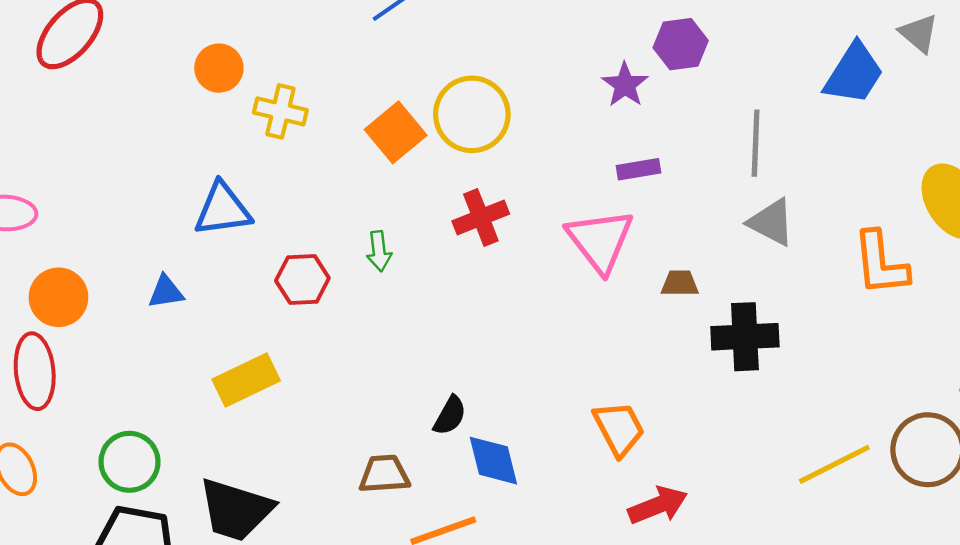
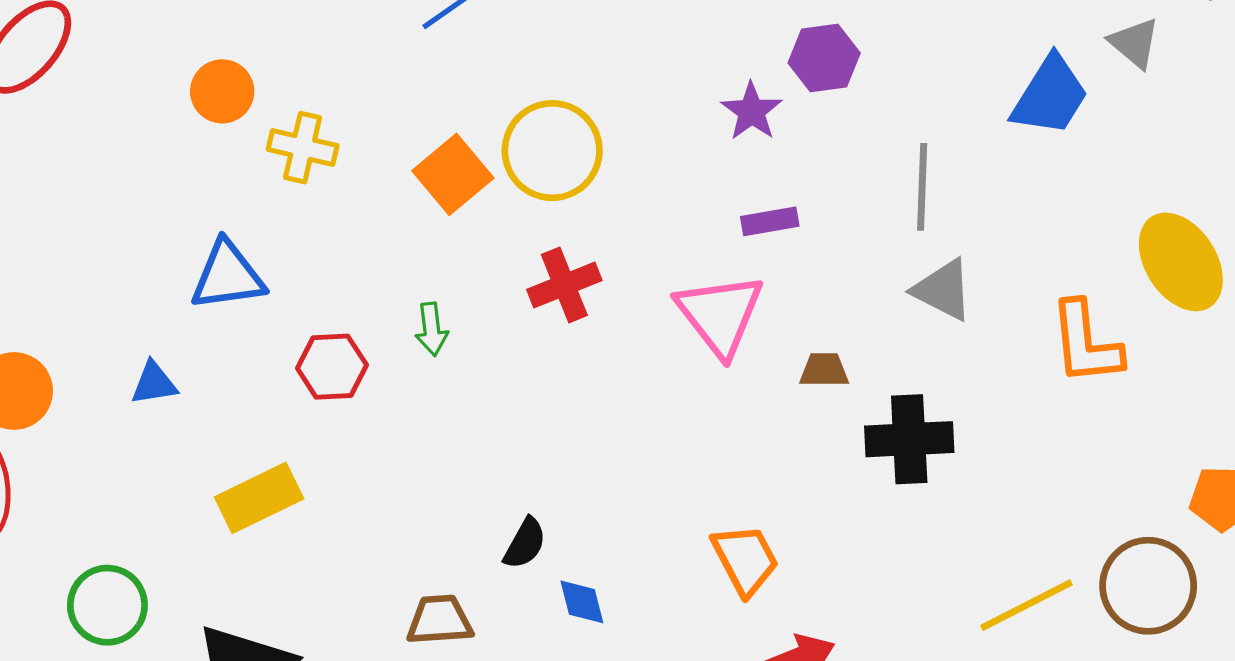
blue diamond: (493, 461) -> (582, 602), size x0.7

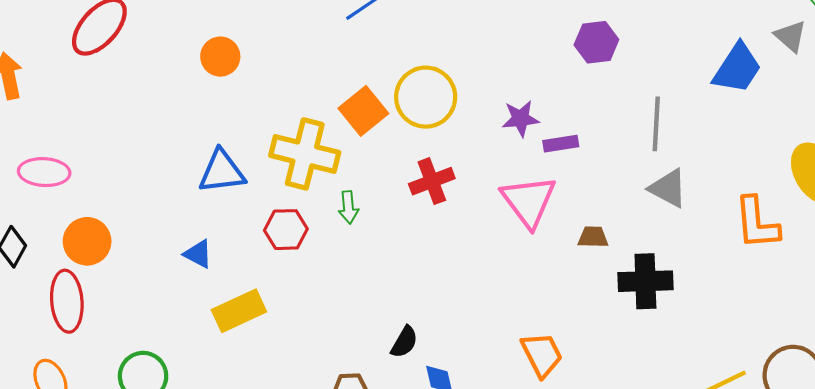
purple star: (752, 111) -> (521, 119), moved, turned 30
yellow cross: (303, 148) -> (305, 154), moved, size x1.6
blue triangle: (154, 383) -> (198, 254), moved, turned 36

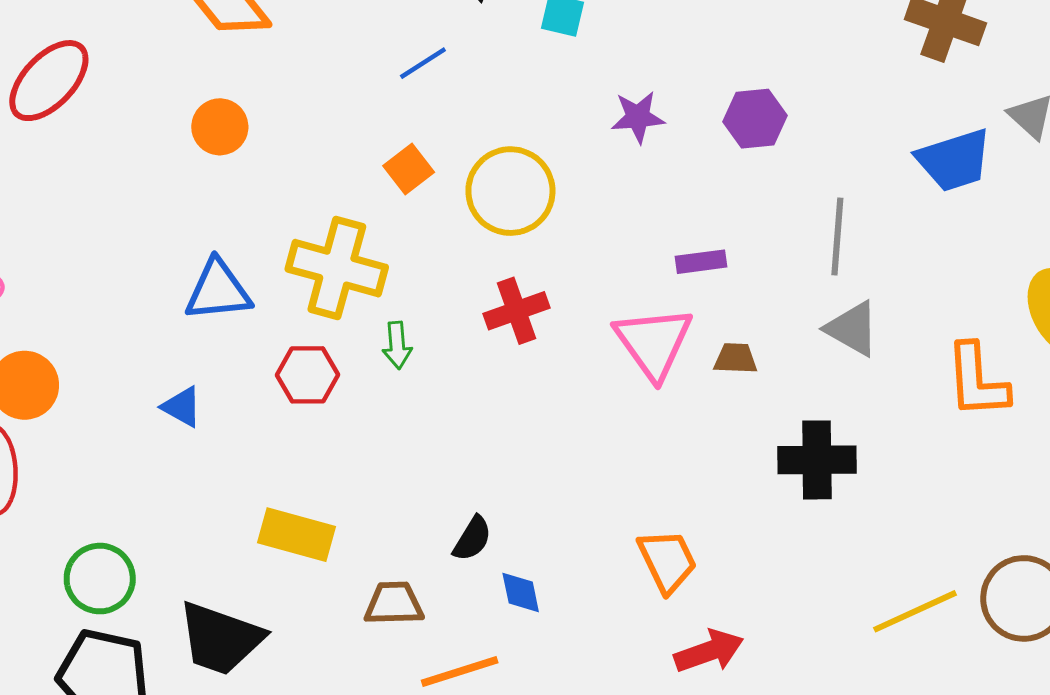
blue trapezoid: (737, 68) -> (954, 160), turned 38
orange square: (363, 111) -> (409, 169), moved, size x0.7
purple star: (521, 119) -> (638, 117), moved
brown trapezoid: (593, 237) -> (736, 358), moved
yellow rectangle: (239, 311) -> (297, 535), moved, turned 39

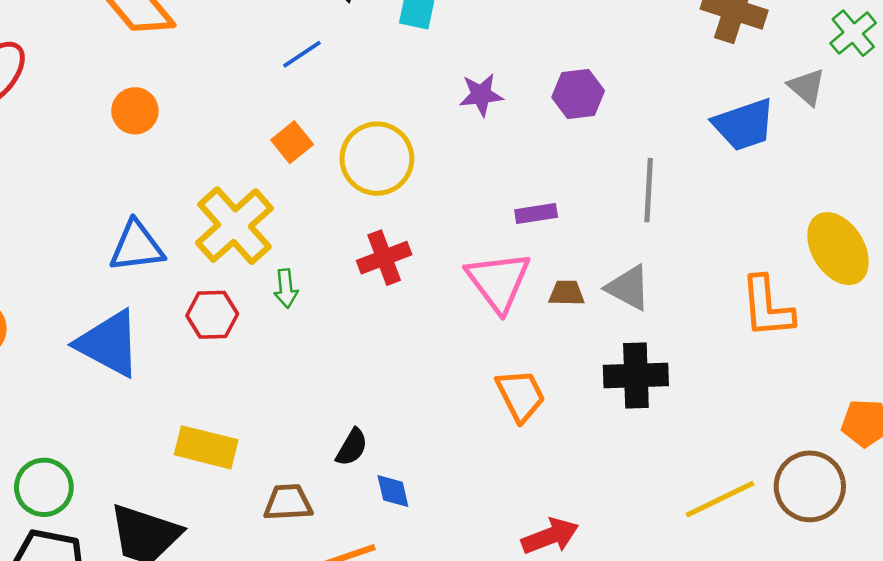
yellow cross: (337, 268) -> (234, 226), turned 34
gray triangle: (852, 329) -> (628, 288), moved
blue triangle: (182, 407) -> (109, 344), size x2.0
orange trapezoid: (667, 561) -> (521, 395), moved

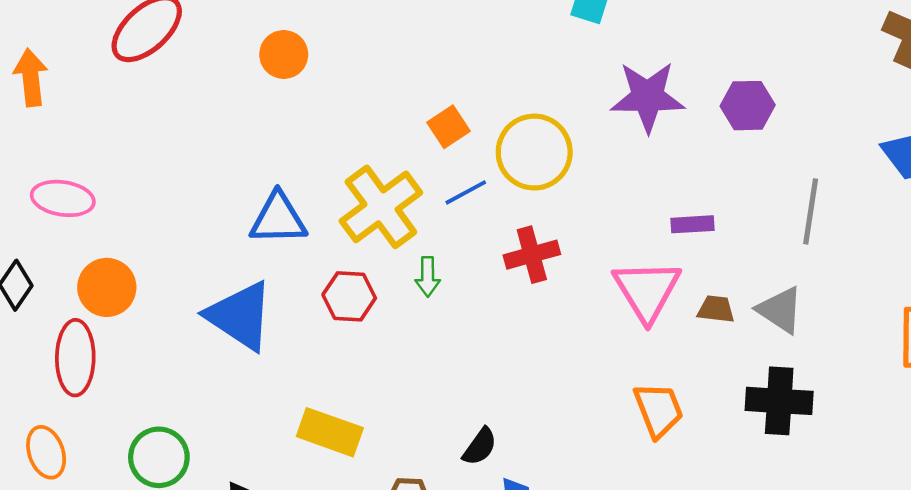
blue line: (302, 54) -> (466, 192), moved
purple star: (481, 95) -> (648, 97), size x1.6
orange circle: (135, 111) -> (284, 54), moved

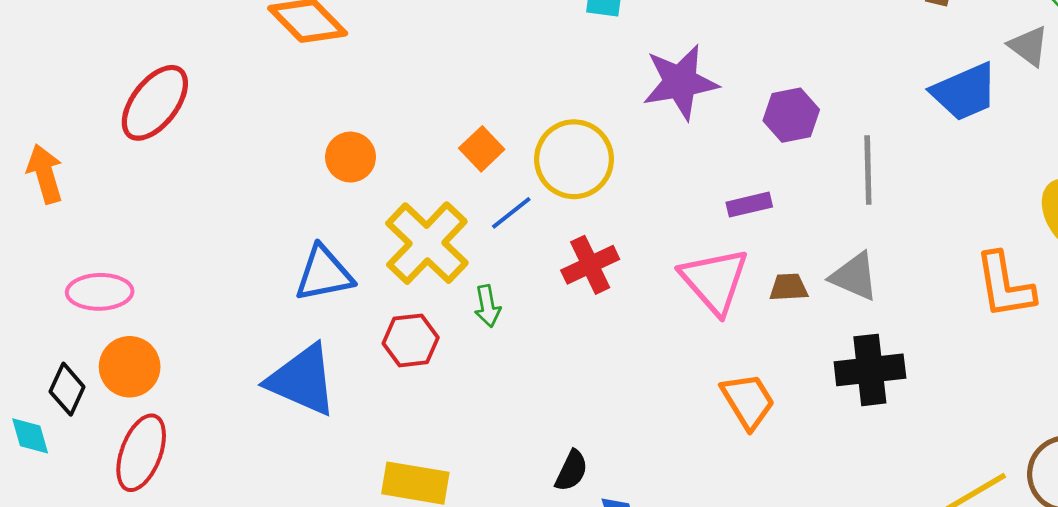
orange circle: (284, 54) -> (351, 157), moved
purple hexagon: (748, 106) -> (791, 115), moved
orange circle: (107, 287) -> (130, 367), moved
red ellipse: (75, 358) -> (141, 453), turned 30

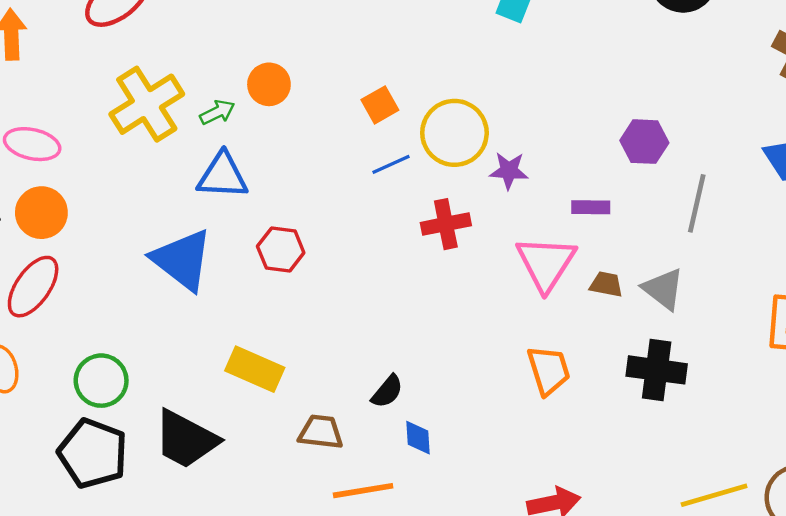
purple star: (680, 82) -> (509, 171), moved, size x0.6
yellow cross: (427, 243) -> (147, 104), moved
green arrow: (487, 306) -> (217, 112), moved, turned -120

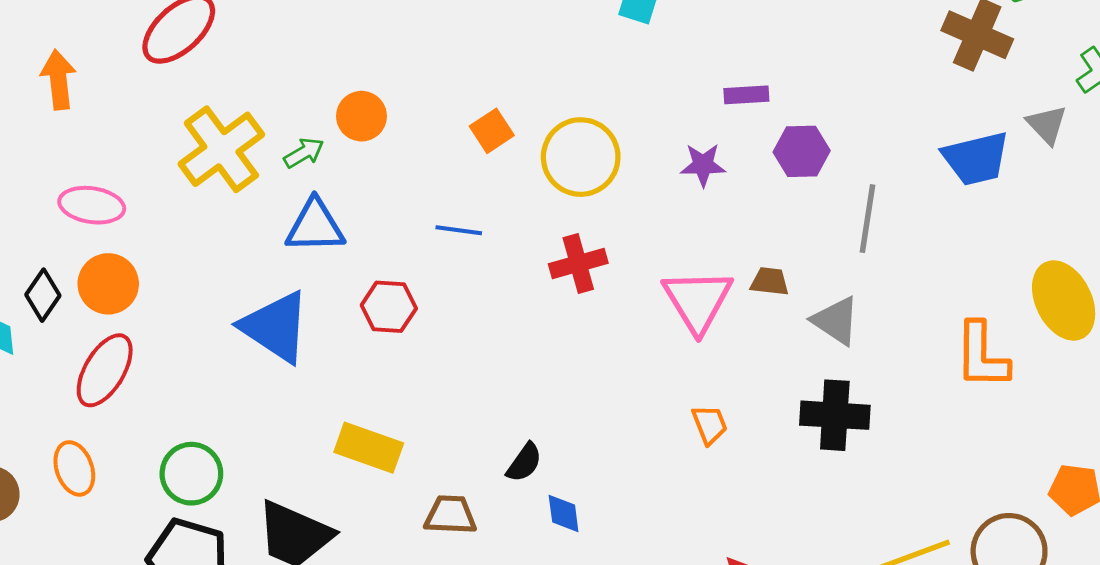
blue line: (391, 164) -> (459, 230), moved, turned 36
purple star: (509, 171) -> (703, 165), moved
purple rectangle: (591, 207) -> (746, 95), moved
brown trapezoid: (606, 284) -> (770, 281), moved
orange trapezoid: (549, 370) -> (710, 425), size x0.7

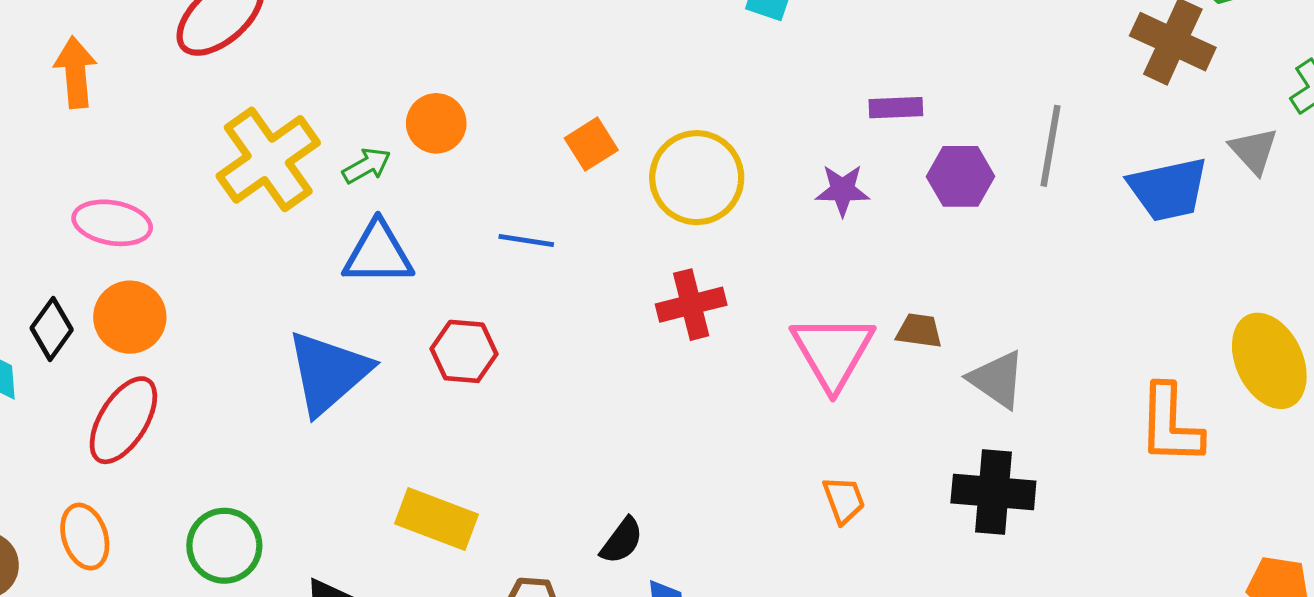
gray line: (867, 219) -> (1050, 146), moved
blue line: (459, 230) -> (526, 241), moved
blue triangle: (275, 327) -> (328, 373), turned 44

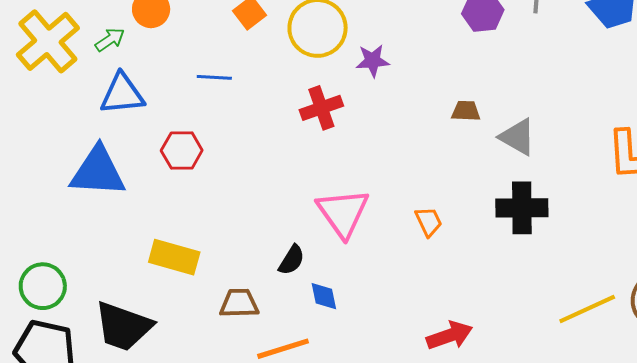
purple star: (842, 190) -> (373, 61), moved
pink triangle: (833, 352) -> (343, 213), moved
blue triangle: (328, 373) -> (98, 172), turned 50

